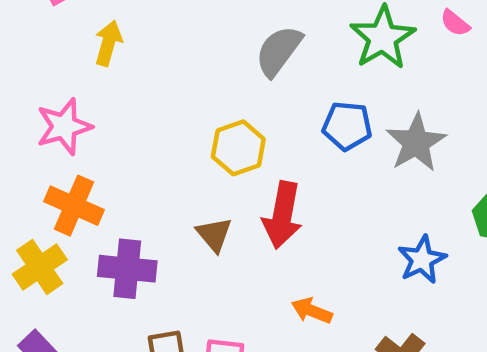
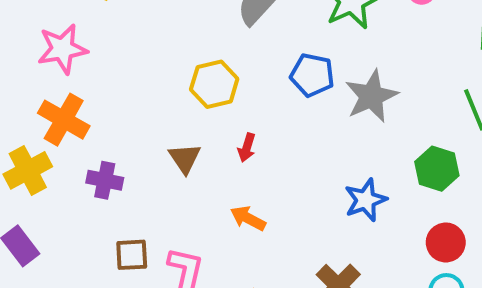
red arrow: (282, 215) -> (247, 148), size x0.5
purple cross: (127, 269) -> (105, 180), size x0.7
orange arrow: (312, 311) -> (248, 218), moved

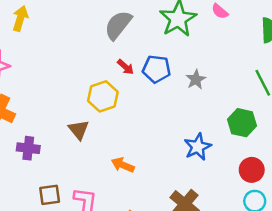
yellow hexagon: (214, 84) -> (103, 96), moved
gray star: (371, 96) -> (196, 79), size x0.6
red arrow: (247, 148) -> (126, 67), moved, turned -60

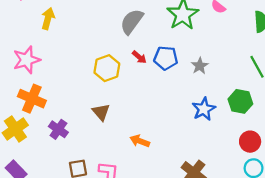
yellow hexagon: (103, 96) -> (107, 68), moved
blue star: (198, 147) -> (204, 109), moved
purple cross: (28, 148) -> (58, 129), turned 30

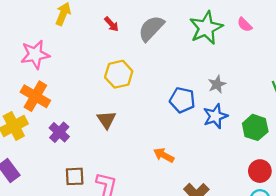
red arrow: (139, 57) -> (111, 24), moved
blue pentagon: (166, 58) -> (182, 100), moved
blue star: (204, 109) -> (215, 116), moved
orange arrow: (140, 141) -> (164, 155), moved

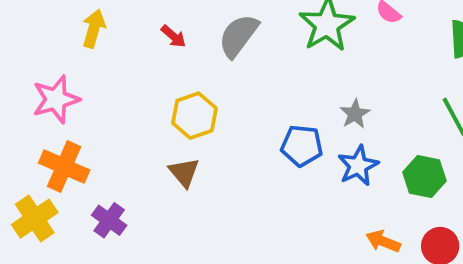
brown triangle: (106, 120) -> (184, 172), moved
orange arrow: (164, 155) -> (383, 241), moved

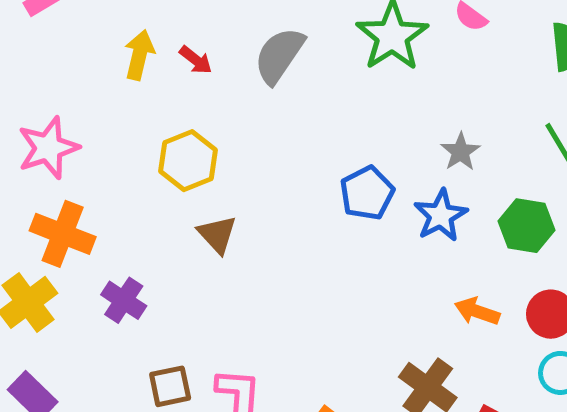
yellow arrow: (94, 29) -> (139, 55), moved
gray star: (355, 114) -> (460, 152), moved
yellow hexagon: (194, 116) -> (188, 161), moved
blue pentagon: (302, 146) -> (367, 193), turned -30

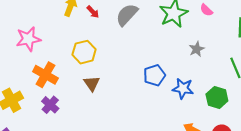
gray star: (460, 152) -> (197, 49), moved
blue star: (441, 215) -> (183, 89), turned 30
orange cross: (63, 234) -> (45, 75), moved

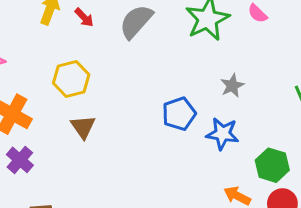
gray star: (197, 49) -> (232, 86), moved
green hexagon: (217, 97) -> (272, 165), moved

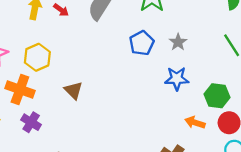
yellow hexagon: (71, 79) -> (37, 57), moved
blue pentagon: (179, 114) -> (142, 43), moved

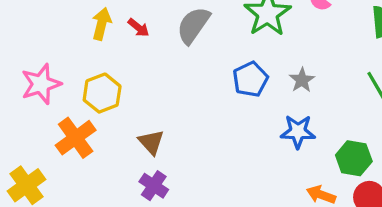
orange cross: (20, 90) -> (76, 138), turned 32
purple cross: (31, 122) -> (154, 186), moved

